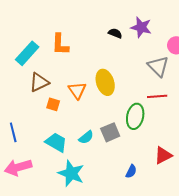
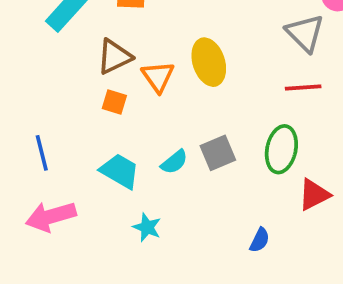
brown triangle: (39, 82) -> (114, 57), moved
green ellipse: (135, 116) -> (281, 149), moved
blue semicircle: (131, 171) -> (260, 240), moved
cyan star: (71, 173) -> (147, 227), size x0.6

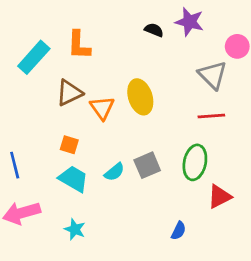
orange square: (114, 102) -> (69, 145), moved
cyan star: (147, 227) -> (75, 229), moved

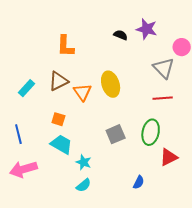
cyan rectangle: (34, 57) -> (26, 88), moved, size x0.7
cyan semicircle: (114, 172) -> (84, 185), moved
cyan star: (75, 229) -> (84, 162), moved

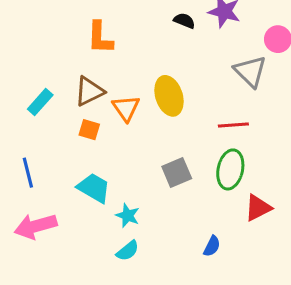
red line: (163, 98) -> (233, 125), moved
orange square: (58, 119) -> (89, 130), moved

